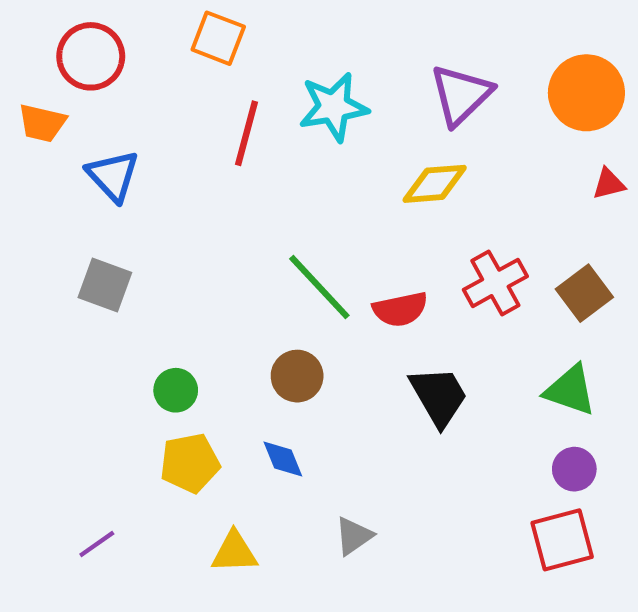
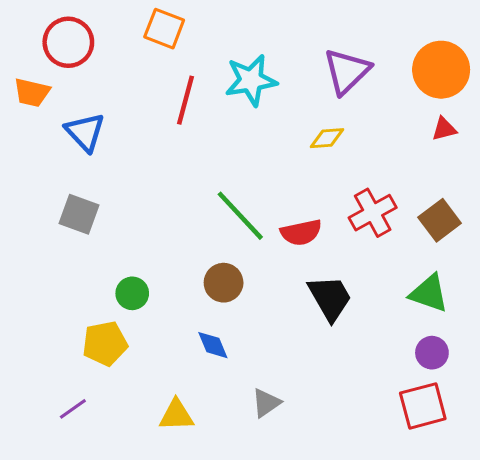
yellow diamond: (435, 184) -> (327, 138), size x0.7
red triangle: (609, 184) -> (444, 129), moved
yellow pentagon: (190, 463) -> (105, 344), moved

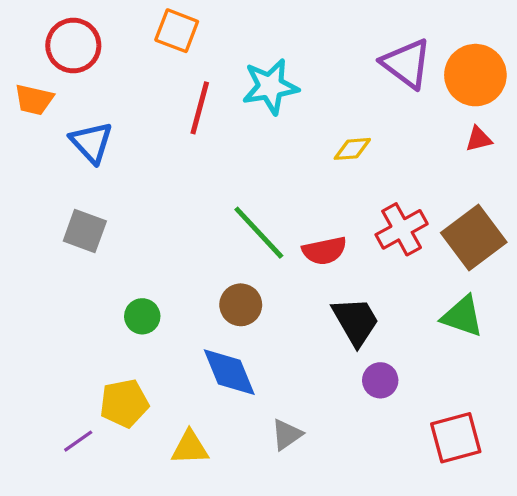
purple triangle: (347, 71) -> (406, 64), moved, turned -39
brown square: (440, 220) -> (474, 238), size x1.4
yellow pentagon: (105, 344) -> (124, 403), moved
blue diamond: (213, 345) -> (229, 372), size x1.6
purple circle: (432, 353) -> (380, 380), moved

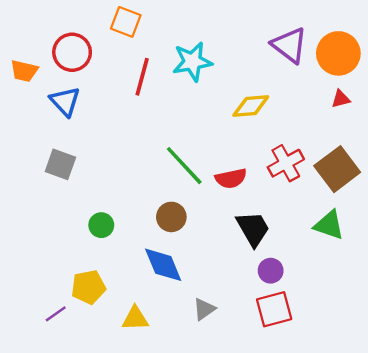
red circle: (73, 46) -> (72, 52), moved
yellow diamond: (352, 149) -> (251, 106), size x1.4
red square: (456, 438) -> (274, 309), moved

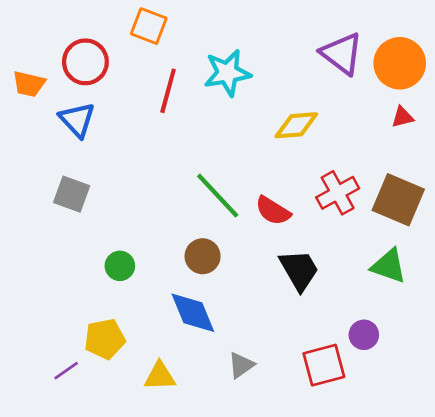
brown square: (337, 169) -> (398, 200), turned -30
red semicircle: (231, 178) -> (273, 211), turned 44
purple circle: (271, 271) -> (364, 335), moved

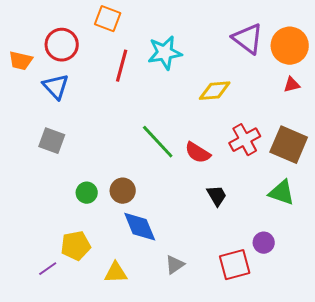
brown circle: (203, 256) -> (123, 191), moved
black trapezoid: (299, 270) -> (217, 196), size x0.7

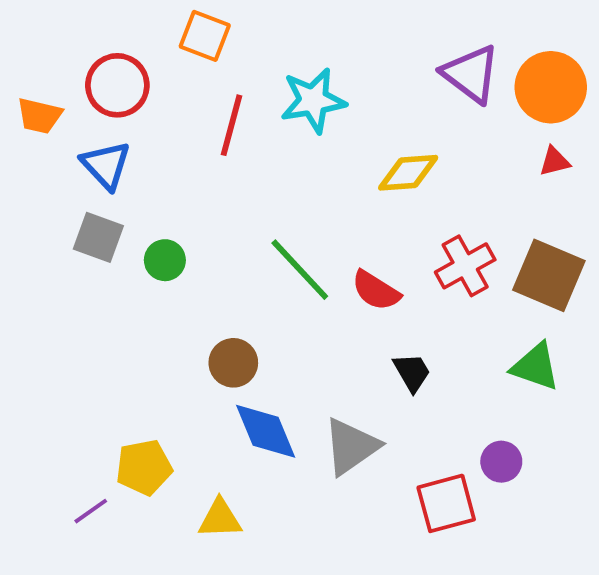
gray square: (52, 141) -> (98, 237), moved
green circle: (87, 193) -> (165, 260), moved
gray triangle: (175, 265) -> (351, 446), moved, size x1.6

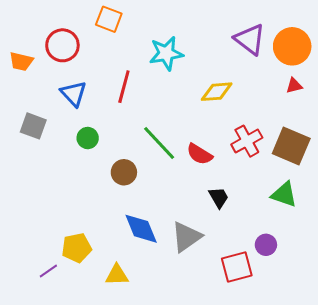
red line: (231, 125) -> (124, 87), moved
blue triangle: (106, 165) -> (74, 94), moved
gray square: (98, 237) -> (33, 126), moved
brown circle: (233, 363) -> (124, 172), moved

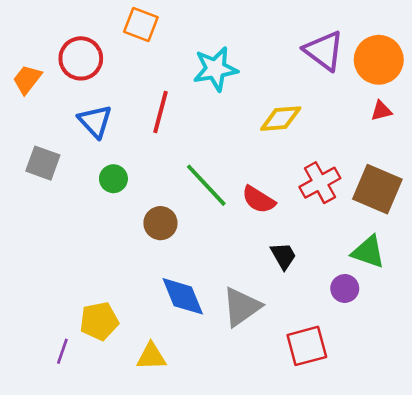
orange trapezoid: (21, 61) -> (27, 79), turned 115
purple circle: (266, 245) -> (345, 288), moved
purple line: (48, 271) -> (62, 351), turned -36

